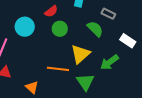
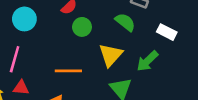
cyan circle: (25, 27) -> (24, 19), moved
orange line: (58, 69) -> (68, 71), moved

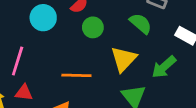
cyan circle: (24, 19) -> (43, 18), moved

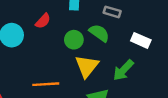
green circle: (93, 27) -> (74, 40), moved

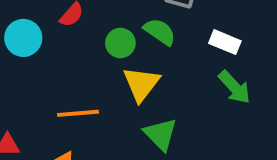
green arrow: (123, 70) -> (234, 87), moved, turned -85

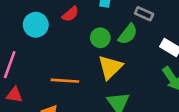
green semicircle: (160, 32) -> (128, 34), turned 85

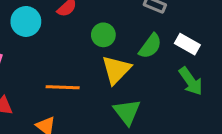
green semicircle: (128, 34) -> (150, 46), moved

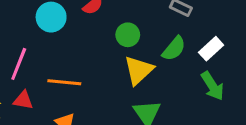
white rectangle: (187, 44) -> (211, 49), turned -75
orange line: (63, 87) -> (64, 82), moved

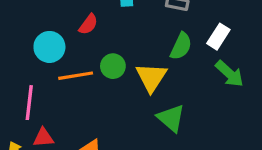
green circle: (128, 35) -> (113, 66), moved
orange line: (64, 82) -> (76, 76), moved

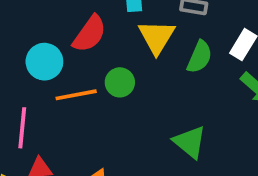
red semicircle: (88, 24) -> (90, 34), size x1.5
yellow triangle: (151, 77) -> (157, 37), moved

